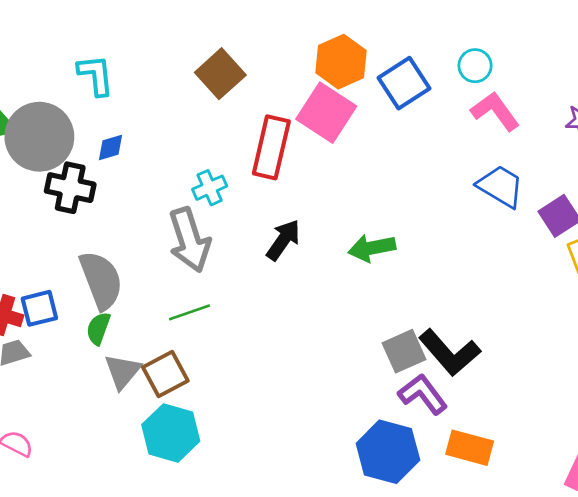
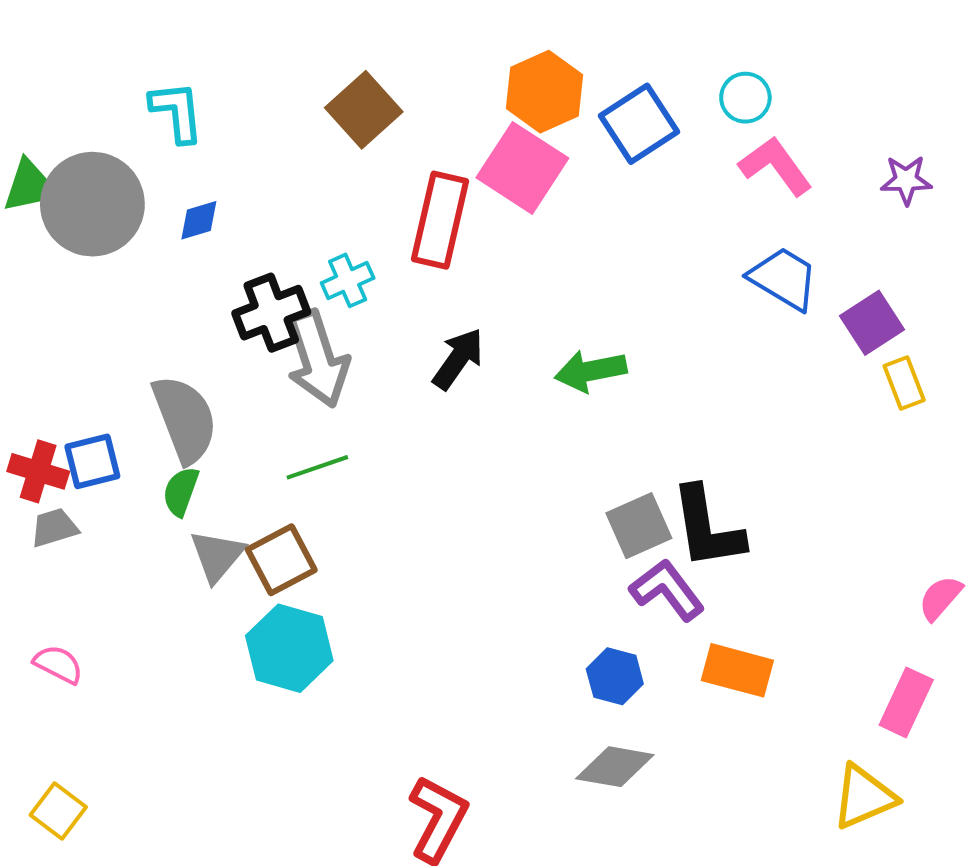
black cross: (70, 188) -> (271, 313), moved, turned -33
black L-shape: (450, 353) -> (707, 528), turned 32
blue hexagon: (388, 452) -> (615, 676), size x0.6

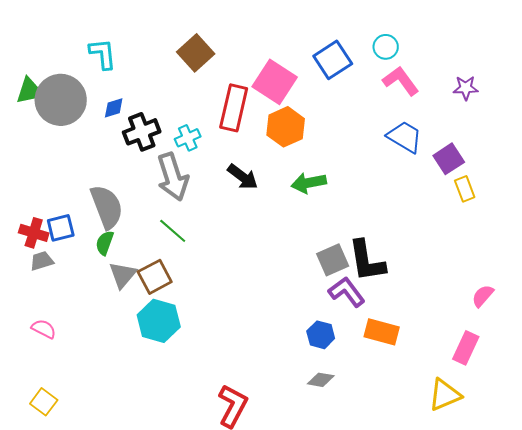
orange hexagon: (544, 92) -> (286, 127), moved
black cross: (271, 313) -> (142, 132), moved
black arrow: (458, 359) -> (243, 177), turned 92
green line: (317, 467) -> (173, 231), turned 60
gray diamond: (615, 767) -> (321, 380), size x0.7

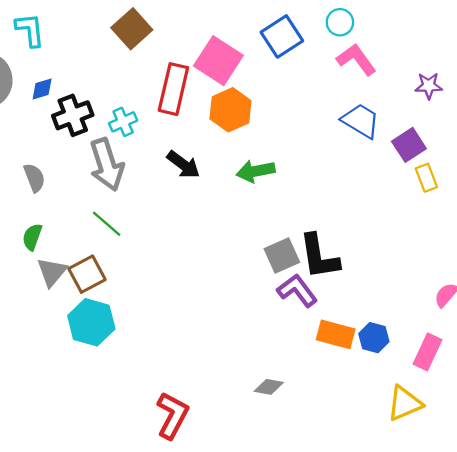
purple star: (466, 88) -> (429, 86), moved
gray semicircle: (107, 207) -> (34, 178), moved, size x0.6
blue hexagon: (321, 335) -> (374, 338), moved

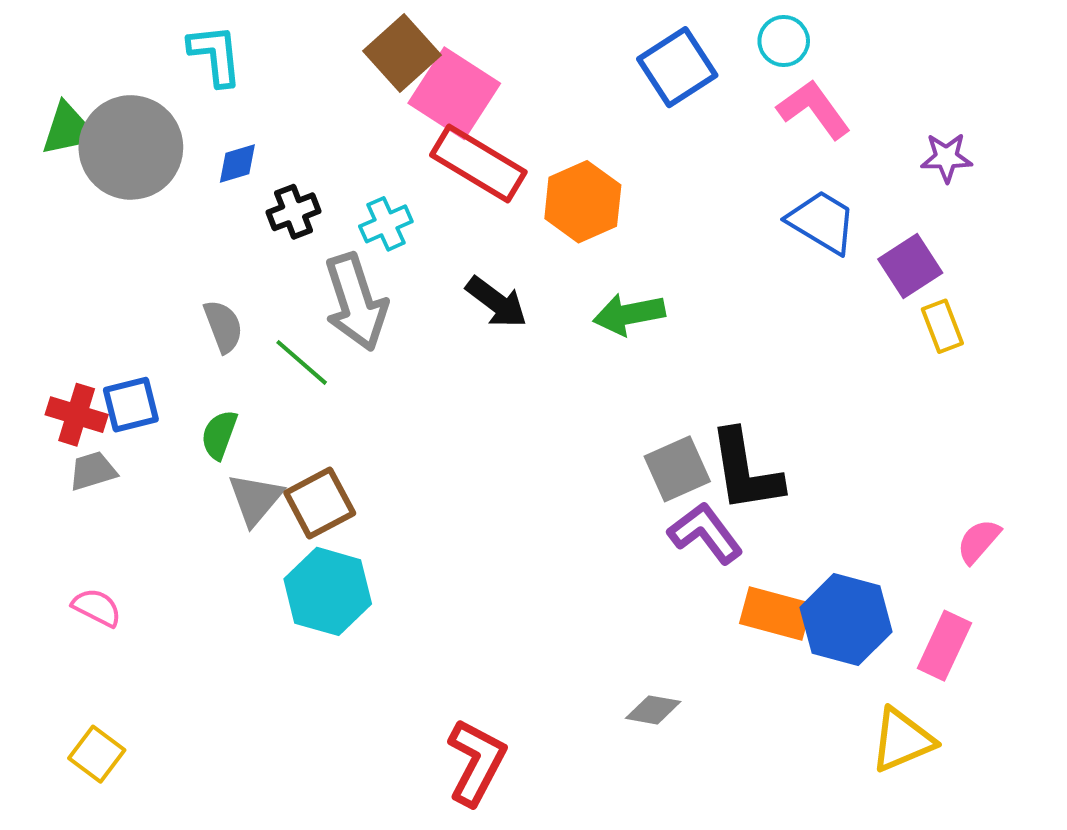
pink square: (218, 61) -> (454, 93), moved
red rectangle: (173, 89) -> (478, 164), turned -72
black cross: (73, 115) -> (294, 212), size x0.7
green line: (107, 224) -> (302, 362), moved
blue hexagon: (374, 338) -> (846, 620), size x1.6

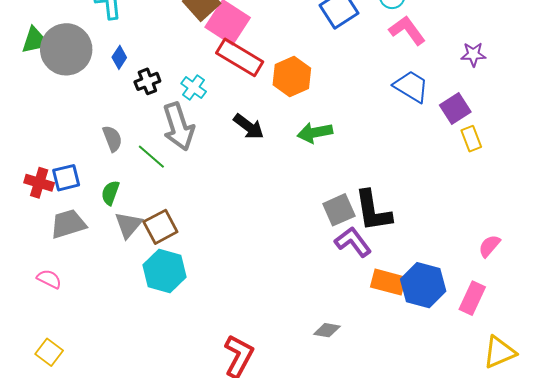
blue diamond: (237, 164) -> (119, 57), turned -40
cyan cross: (386, 224) -> (194, 87), turned -30
gray trapezoid: (93, 471) -> (68, 224), moved, size x1.5
yellow triangle: (902, 740) -> (499, 352), moved

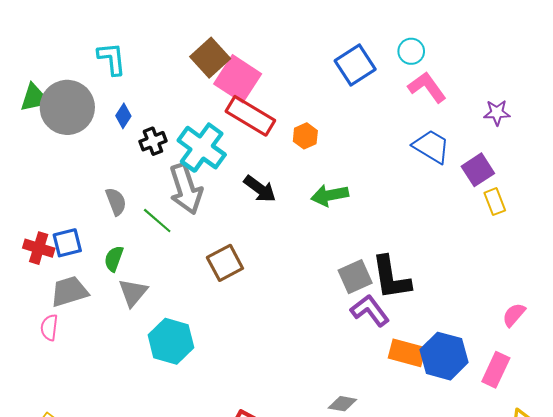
orange hexagon: (292, 76) -> (305, 136), size x0.6
cyan cross: (194, 87) -> (202, 148), size x1.8
brown square: (160, 227) -> (225, 263), moved
pink semicircle: (49, 279) -> (49, 327), moved, turned -110

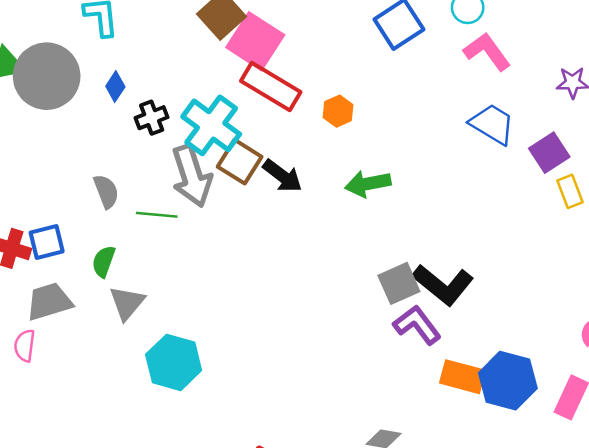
green line: (157, 221) -> (157, 215), turned -36
brown square: (225, 263) -> (240, 162), moved, turned -30
black L-shape: (391, 278) -> (443, 285), turned -42

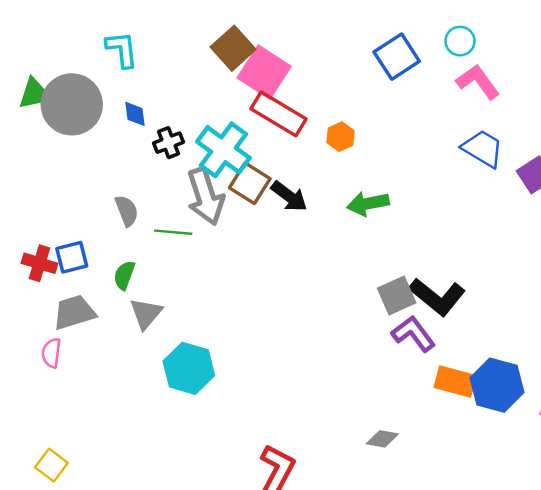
blue diamond: (115, 87) -> (135, 114), turned -40

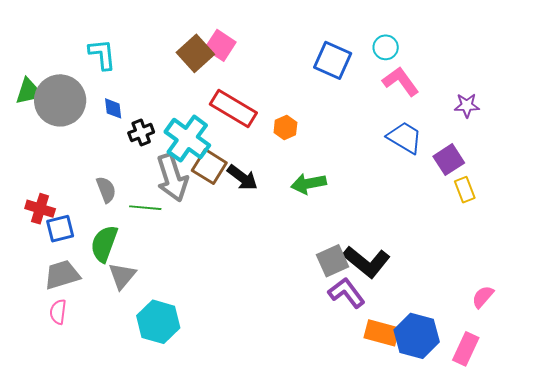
blue square: (397, 57) -> (333, 60), turned -33
pink square: (264, 72) -> (220, 45), moved, size x0.7
red cross: (39, 263) -> (40, 209), moved
green semicircle: (124, 275) -> (104, 244), size x1.5
pink semicircle: (51, 353) -> (58, 312), moved

